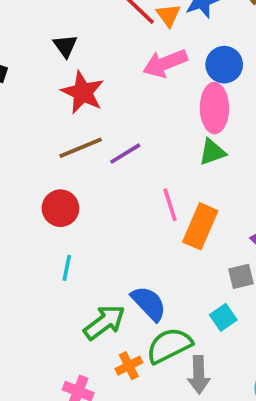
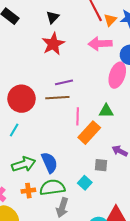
brown line: (81, 148) -> (57, 98), moved
green triangle: (212, 152) -> (106, 111), moved
red circle: (60, 208) -> (21, 99), size x1.4
cyan square: (223, 317) -> (85, 183), turned -32

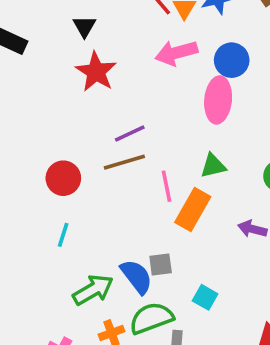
red circle: (21, 99) -> (63, 178), size x0.7
gray square: (101, 165) -> (161, 265), moved

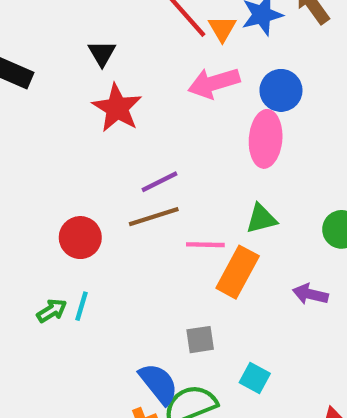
pink line: (167, 186) -> (205, 245), turned -76
blue semicircle: (136, 277) -> (159, 384), moved
green arrow: (93, 290) -> (52, 311), moved, size x0.6

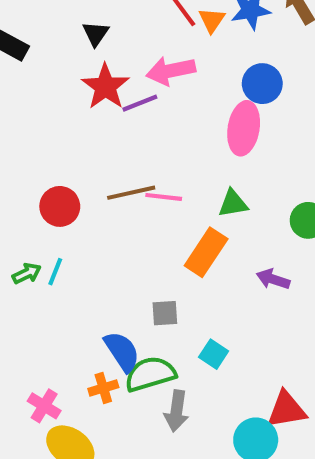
pink arrow: (214, 83) -> (171, 71), moved
purple line: (160, 182) -> (140, 103), moved
pink line: (205, 245) -> (164, 197), moved

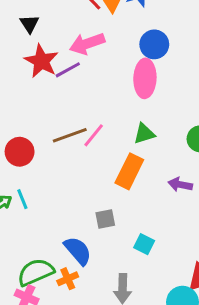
pink line: (164, 197) -> (94, 135), turned -50
cyan line: (55, 272) -> (22, 199), turned -36
green semicircle: (150, 374) -> (36, 272), moved

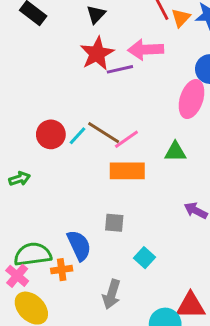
brown line: (70, 135) -> (104, 133), turned 36
orange rectangle: (129, 171) -> (127, 171), moved, turned 48
cyan line: (22, 199) -> (78, 136), moved, turned 48

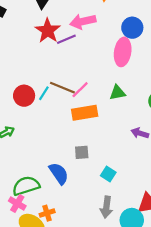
orange cross: (62, 270) -> (47, 213), moved
gray arrow: (112, 294) -> (106, 207), moved

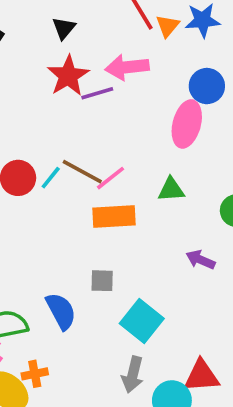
cyan square: (108, 174) -> (142, 321), size x1.6

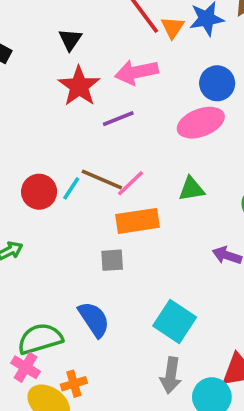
purple line: (97, 93) -> (118, 119), moved
pink ellipse: (187, 124) -> (201, 123), turned 60
gray square: (102, 281) -> (112, 260), moved

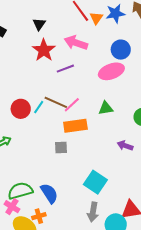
pink arrow: (136, 72) -> (76, 43), turned 30
blue semicircle: (94, 319) -> (49, 193), moved

